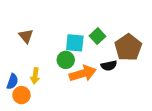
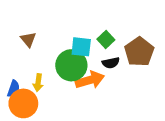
green circle: (66, 60) -> (71, 65), size x1.6
black semicircle: (109, 66) -> (111, 63), moved
orange circle: (21, 95) -> (23, 103), size x1.5

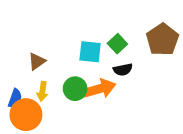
brown triangle: (28, 39) -> (37, 61), moved, turned 35
brown pentagon: (139, 52) -> (162, 40), moved
green circle: (71, 65) -> (75, 89), moved, size x0.7

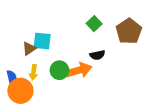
green square: (117, 44) -> (94, 24), moved
cyan square: (90, 52) -> (42, 41), moved
blue semicircle: (15, 98) -> (12, 78), turned -32

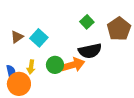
cyan square: (42, 41) -> (39, 38), turned 36
brown triangle: (29, 49) -> (17, 37), moved
black semicircle: (97, 55) -> (90, 51), size x1.6

